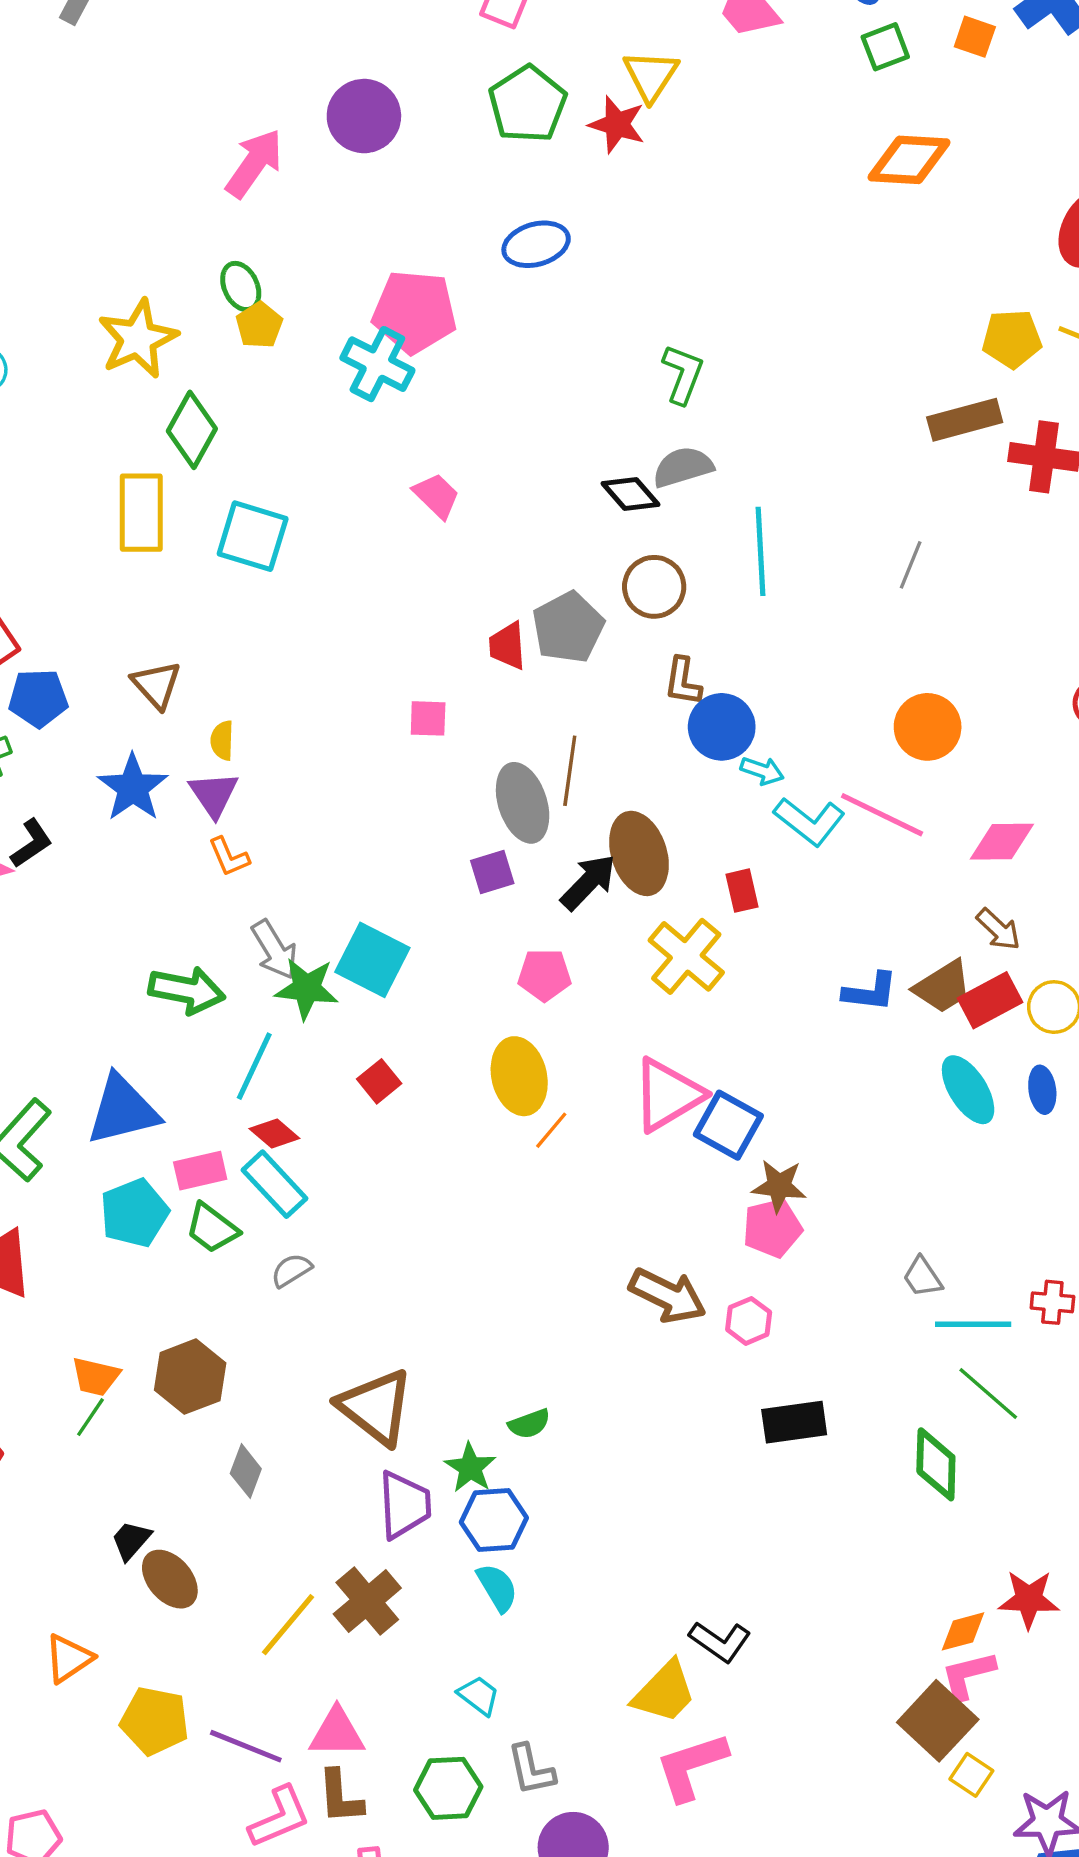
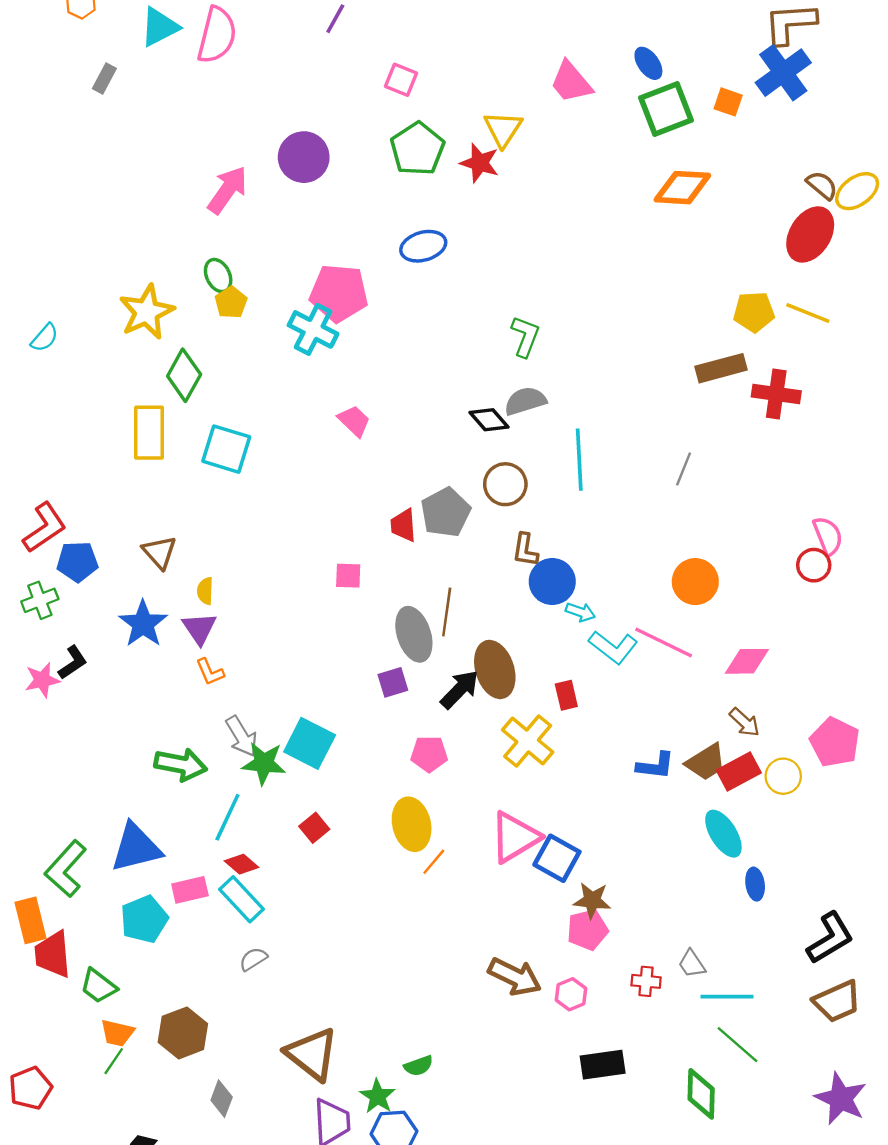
green square: (885, 47) -> (666, 109), size x1.6
blue ellipse: (1042, 1090) -> (755, 884), moved
green trapezoid: (212, 1228) -> (98, 986), moved
red cross: (1052, 1302) -> (646, 981), moved

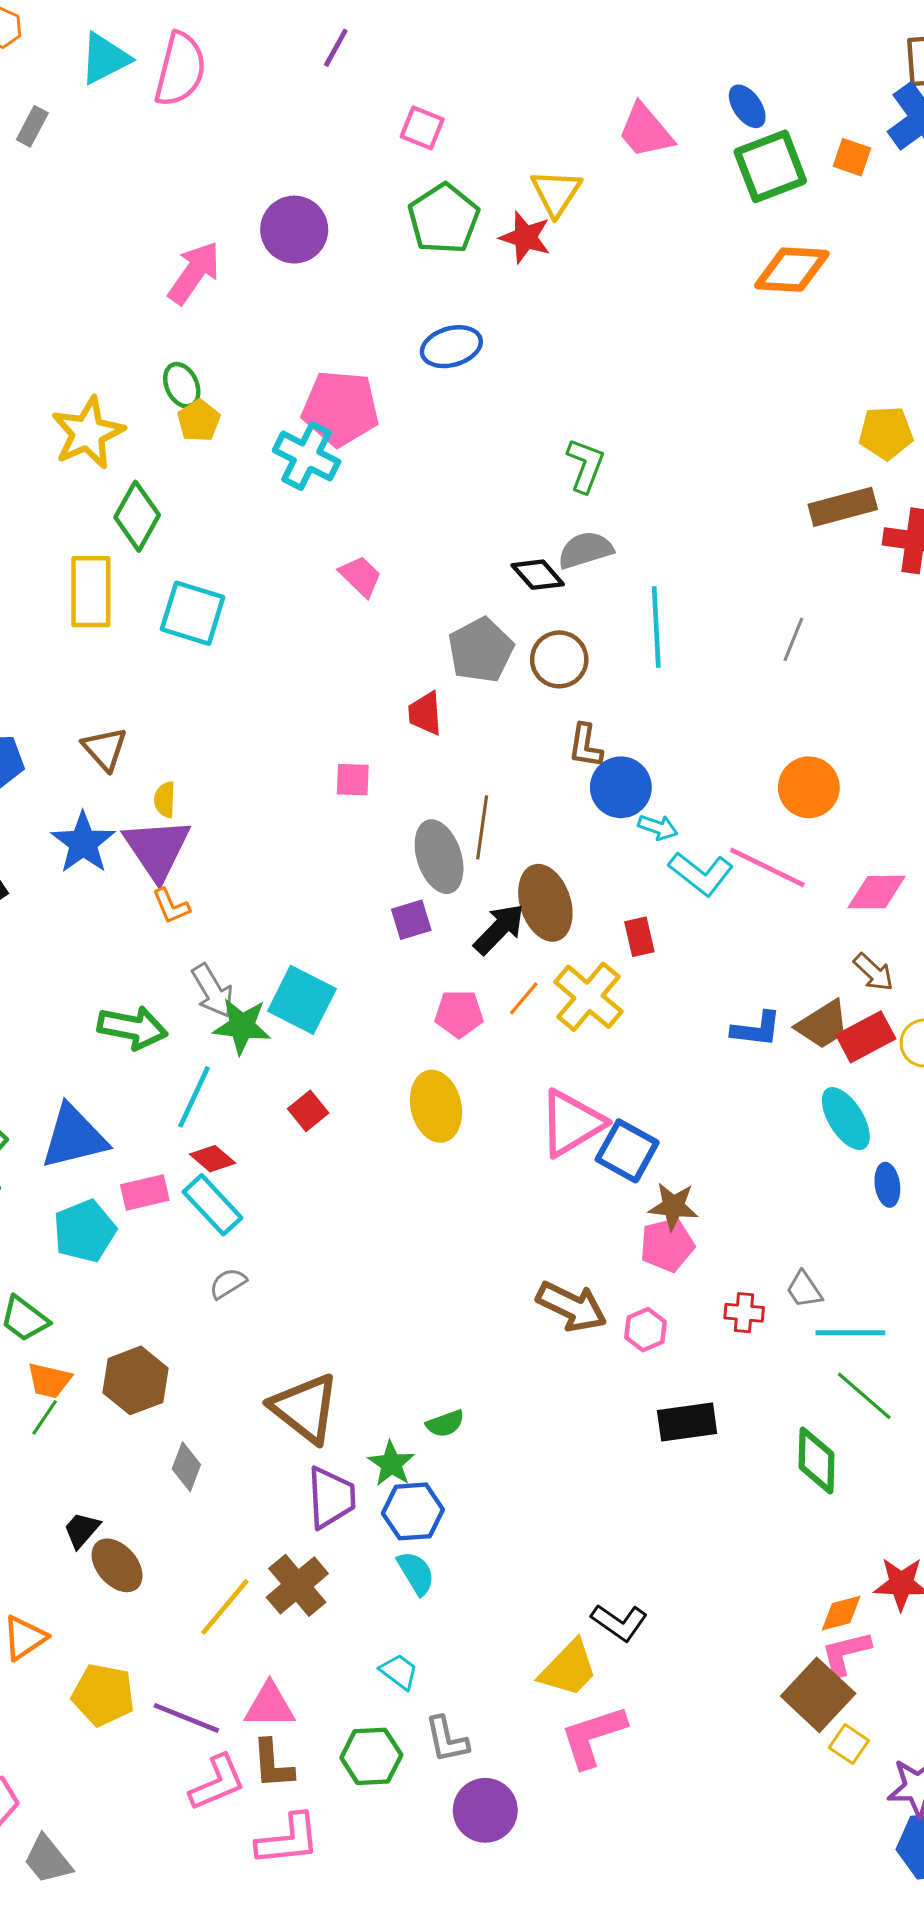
gray pentagon: (446, 512) -> (481, 650), moved
purple triangle: (199, 628) -> (157, 849), size x1.5
orange line: (434, 862) -> (524, 998), moved

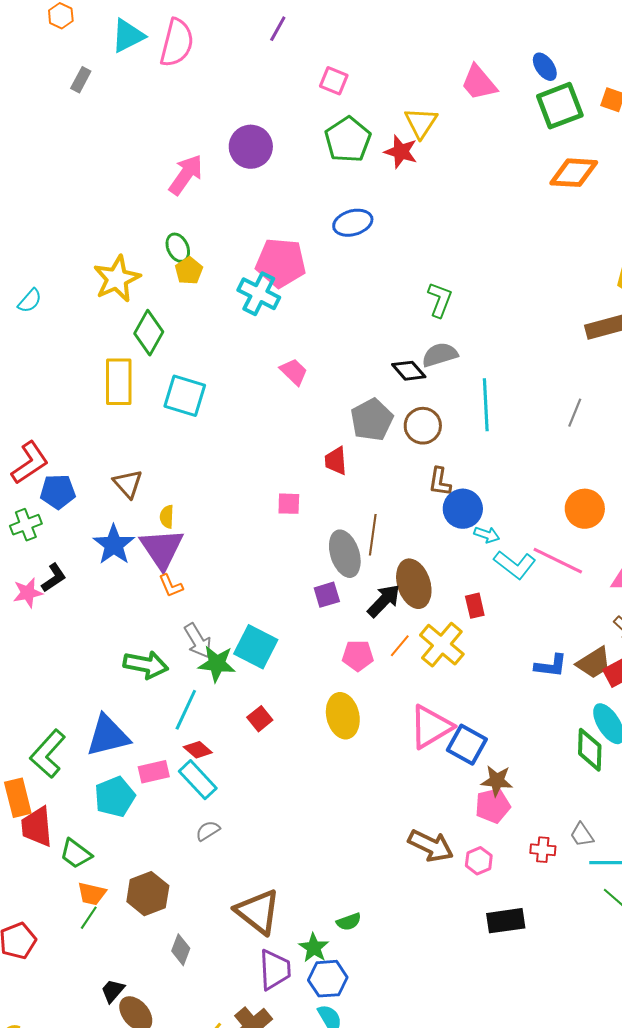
green diamond: (817, 1461) -> (590, 750), moved

